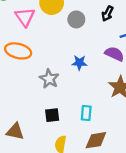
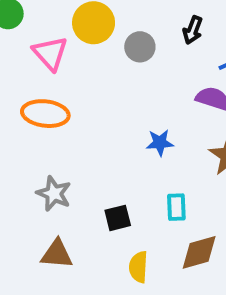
blue star: (79, 63) -> (160, 143), moved
gray star: (49, 79) -> (54, 194), moved

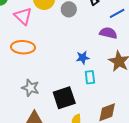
cyan rectangle: (176, 207) -> (90, 77), moved
black square: (118, 218) -> (64, 98), size x1.6

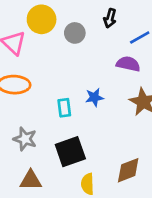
cyan rectangle: (90, 77) -> (64, 108), moved

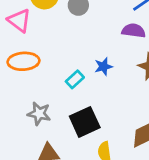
cyan rectangle: (64, 108) -> (75, 79), turned 60

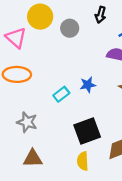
black square: (85, 122) -> (87, 131), moved

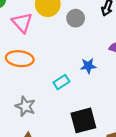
blue star: (88, 85) -> (88, 66), moved

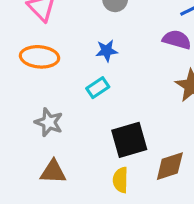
blue star: (88, 66) -> (107, 51), moved

